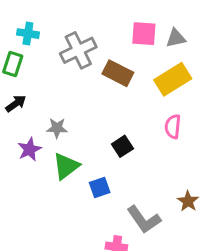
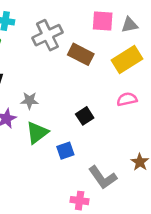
pink semicircle: (173, 127) -> (127, 99), turned 72

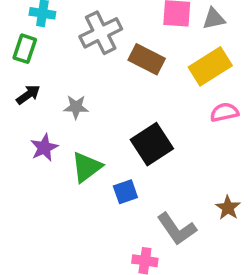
pink semicircle: (127, 99) -> (224, 112), moved
gray star: (30, 101) -> (76, 107), moved
black square: (85, 116) -> (152, 144), size x1.6

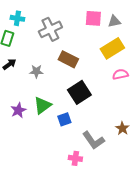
brown rectangle: (147, 59) -> (68, 59), moved
purple star: (44, 148) -> (18, 110), moved

